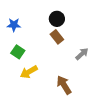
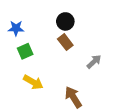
green square: (18, 52) -> (25, 51), moved, turned 32
yellow arrow: (29, 72) -> (33, 82), turned -120

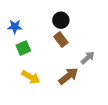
brown arrow: (73, 97) -> (68, 76), moved, turned 84

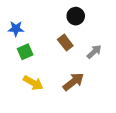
black circle: (61, 20) -> (76, 16), moved
gray arrow: (88, 58) -> (94, 52), moved

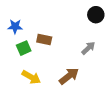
black circle: (76, 16) -> (96, 15), moved
brown rectangle: (65, 43) -> (44, 39), moved, turned -40

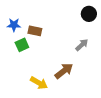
brown rectangle: (44, 39) -> (35, 31), moved
yellow arrow: (31, 77) -> (39, 83), moved

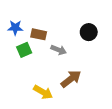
black circle: (89, 14) -> (89, 32), moved
gray arrow: (82, 45) -> (59, 50), moved, turned 64

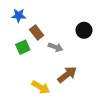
blue star: (15, 28) -> (19, 16), moved
brown rectangle: (39, 34) -> (37, 32), turned 40

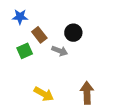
black circle: (84, 30) -> (73, 33), moved
brown arrow: (67, 75) -> (87, 93), moved, turned -54

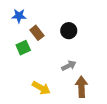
gray arrow: (60, 51) -> (69, 66), moved, turned -48

